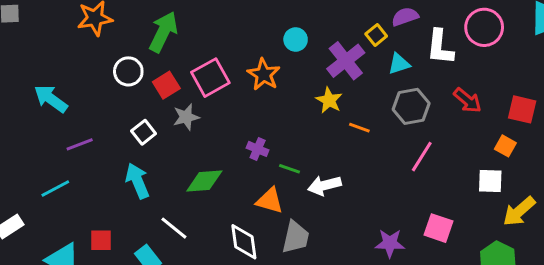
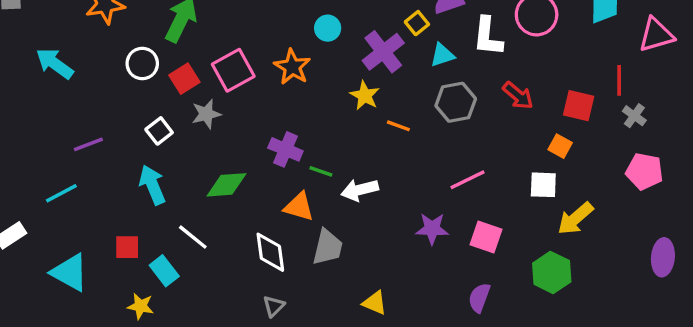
cyan arrow: (51, 99) -> (55, 63), moved
purple cross: (258, 149) -> (285, 149), size x1.4
pink line: (422, 157) -> (467, 180), moved, turned 32
red square: (101, 240) -> (127, 247), moved
purple star: (390, 243) -> (432, 229), moved

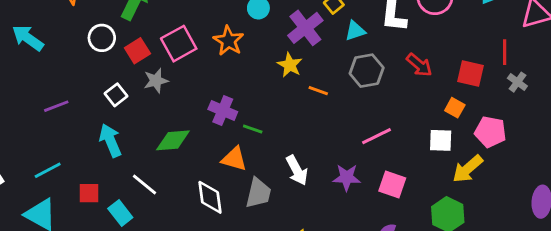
pink pentagon: (644, 171) -> (490, 132), moved
white arrow: (360, 190) -> (297, 170), moved, turned -104
cyan line: (61, 193) -> (48, 170), moved

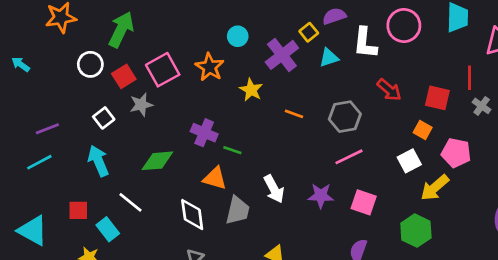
cyan arrow: (28, 38) -> (21, 64), size x0.6
yellow star: (290, 65) -> (251, 90), moved
gray hexagon: (367, 71) -> (345, 117), moved
white square: (441, 140) -> (409, 161), turned -30
cyan line: (48, 170) -> (39, 162), moved

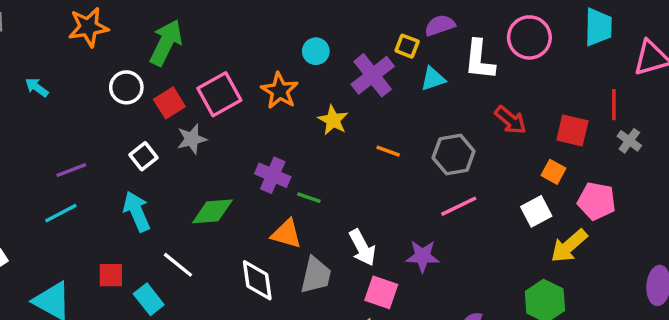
yellow square: (309, 32) -> (407, 46), turned -30
pink square: (364, 202) -> (381, 292), moved

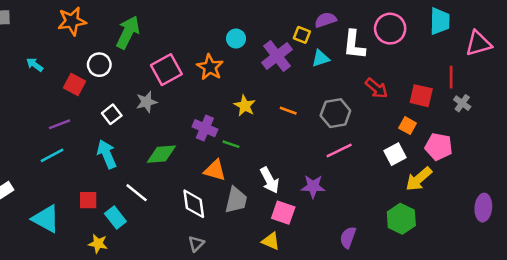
red square: (169, 103) -> (74, 85), moved, turned -30
yellow star: (333, 120) -> (245, 106), moved

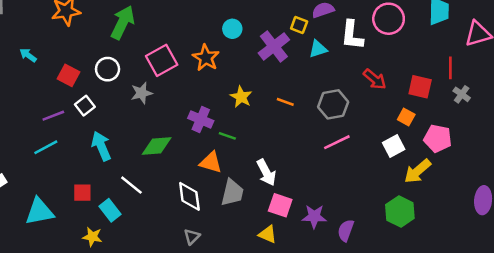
white circle: (99, 65) -> (108, 69), moved
white square: (112, 114) -> (85, 106), moved
purple star: (313, 186) -> (314, 217), moved
cyan triangle: (46, 219) -> (39, 212), turned -40

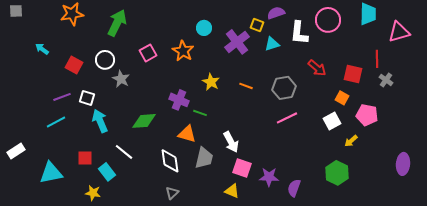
pink square: (162, 60) -> (148, 53), size x0.7
gray star: (142, 93) -> (121, 79), moved, turned -30
white square: (85, 106) -> (87, 98), moved, turned -35
yellow arrow: (418, 171) -> (351, 141), size x0.6

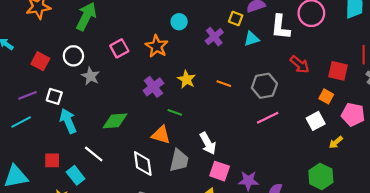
purple cross: (237, 42) -> (214, 37), size x0.7
purple cross: (179, 100) -> (153, 87), moved, turned 30

